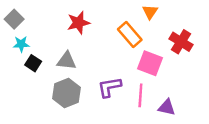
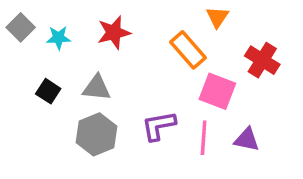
cyan star: (21, 44) -> (59, 38), moved
purple triangle: (167, 107) -> (247, 140), moved

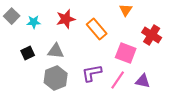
orange rectangle: (188, 50) -> (97, 29), moved
black square: (48, 91) -> (28, 53), turned 32
pink line: (204, 138) -> (118, 80), turned 30

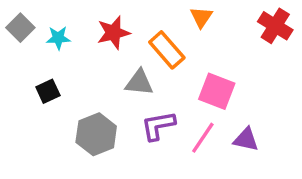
orange triangle: (126, 10) -> (201, 17), moved
red cross: (152, 35) -> (275, 26), moved
gray triangle: (56, 51) -> (139, 83), moved

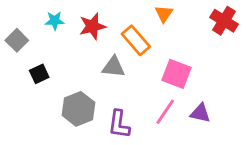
gray square: (20, 28) -> (17, 40), moved
cyan star: (58, 38) -> (55, 21), moved
purple L-shape: (158, 126) -> (119, 124), moved, turned -72

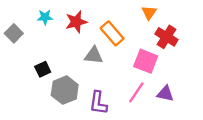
orange triangle: (164, 14) -> (149, 13), moved
red cross: (224, 21) -> (166, 37), moved
black square: (39, 74) -> (43, 69), moved

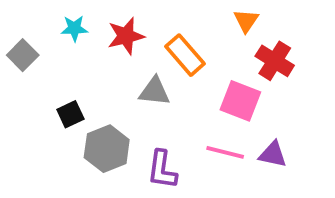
pink line: (136, 92) -> (225, 152), turned 70

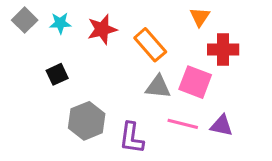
gray square: (23, 55) -> (25, 20), moved
red cross: (275, 61) -> (223, 49), turned -32
gray triangle: (154, 91) -> (158, 87), moved
black square: (70, 114) -> (57, 74), moved

